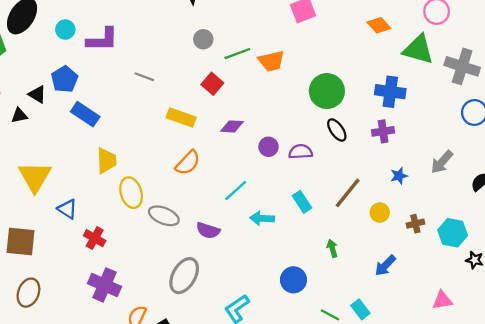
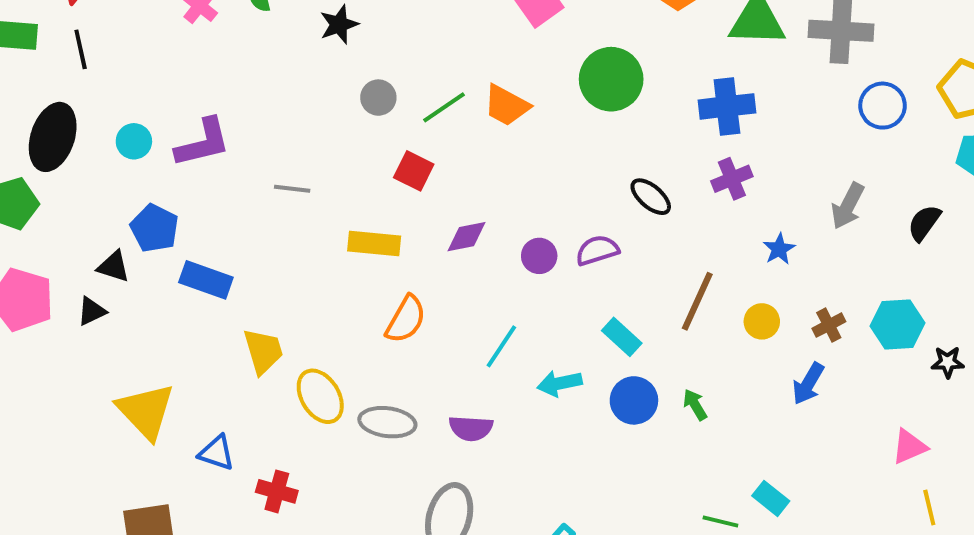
orange trapezoid: (271, 61) -> (506, 105), turned 56
green circle: (327, 91) -> (611, 79), moved
blue arrow: (385, 266) -> (808, 384), moved
blue circle: (293, 280) -> (634, 400), moved

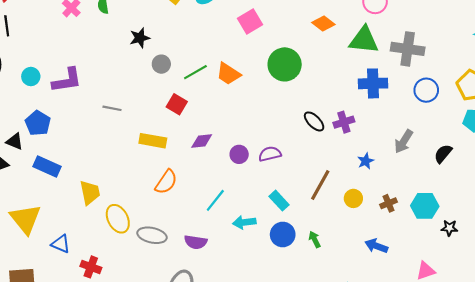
black star: (339, 25) -> (140, 38), moved
blue cross: (727, 106) -> (373, 83), moved
black ellipse: (651, 197) -> (314, 121), moved
blue rectangle: (206, 280) -> (47, 167), moved
blue arrow: (808, 384) -> (376, 246), moved, turned 75

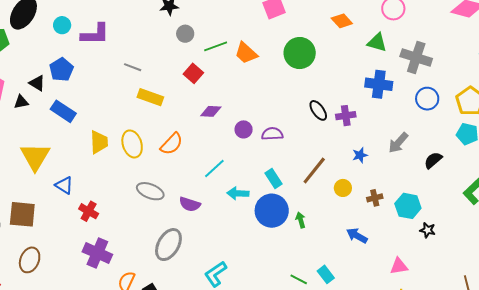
green triangle: (364, 40) -> (377, 42), size x0.7
yellow rectangle: (153, 141) -> (150, 97), moved
yellow ellipse: (118, 219) -> (132, 144), moved
blue circle: (283, 234) -> (272, 211), size x1.4

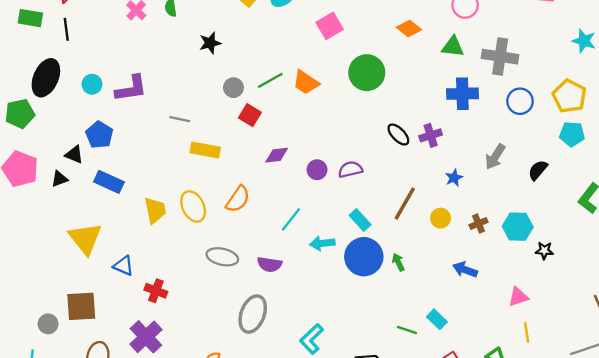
gray circle: (185, 34) -> (233, 88), moved
purple cross: (97, 253) -> (146, 337), moved, turned 32

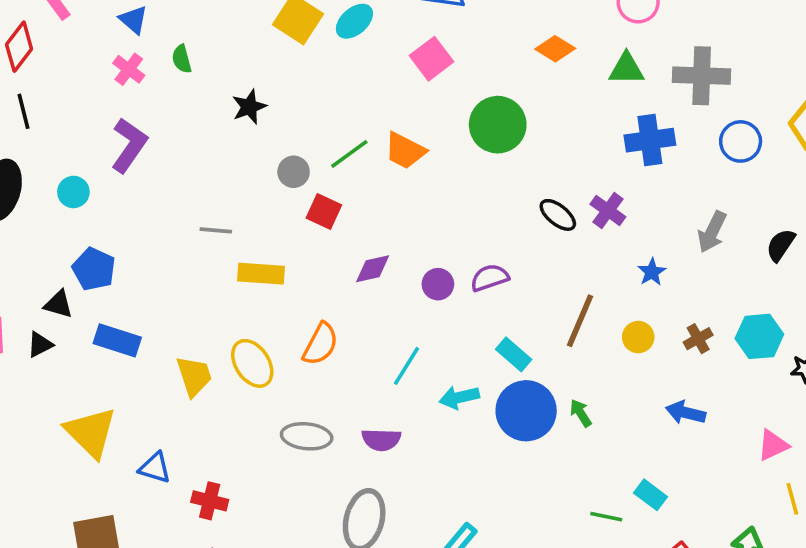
purple L-shape: (131, 89) -> (129, 145), moved, turned -40
purple cross: (431, 135) -> (608, 210), turned -30

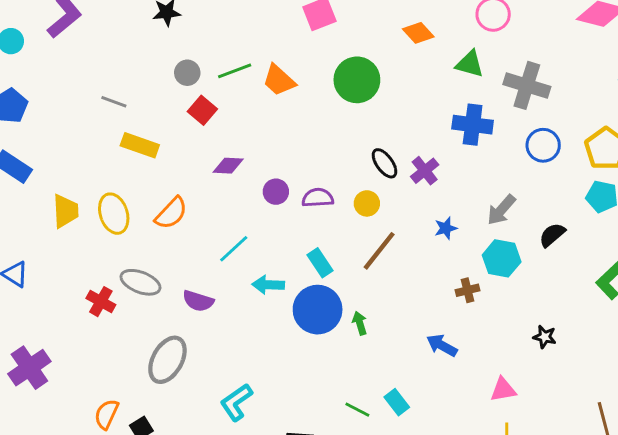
cyan hexagon: (759, 336) -> (502, 258), moved
yellow circle: (638, 337) -> (367, 203), moved
red cross: (210, 501) -> (101, 302), moved

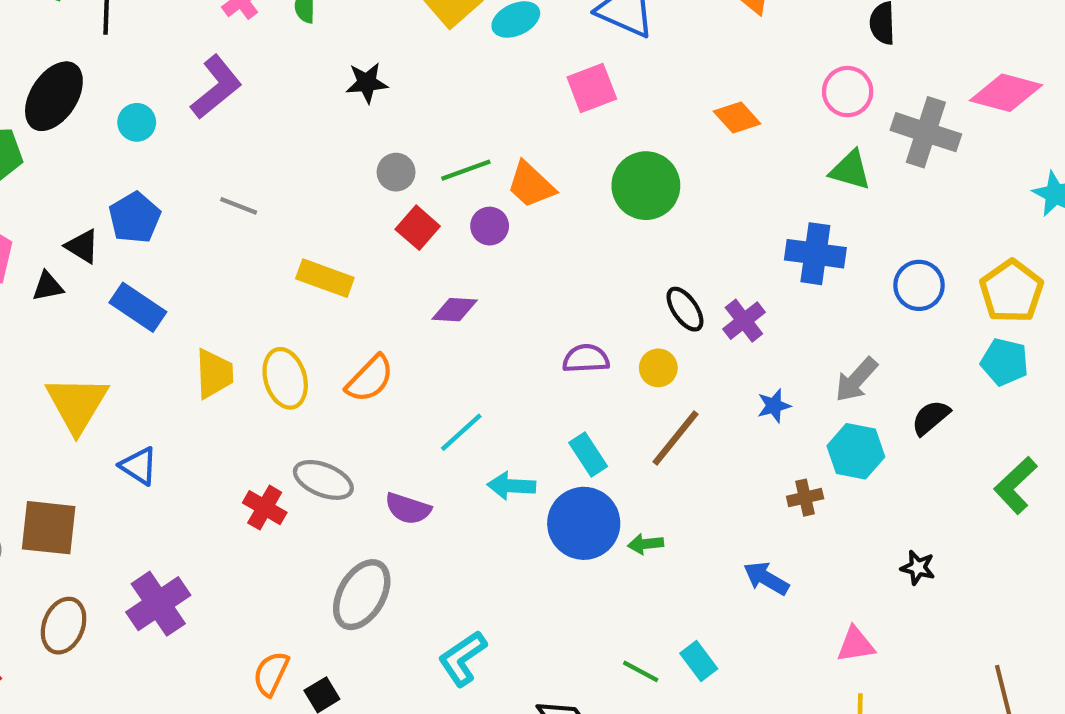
green triangle: (470, 64) -> (850, 170), moved
gray cross: (527, 85) -> (926, 132), moved
gray line: (114, 102) -> (239, 206), moved
purple circle: (276, 192) -> (490, 226), moved
green arrow: (360, 323) -> (646, 544), turned -80

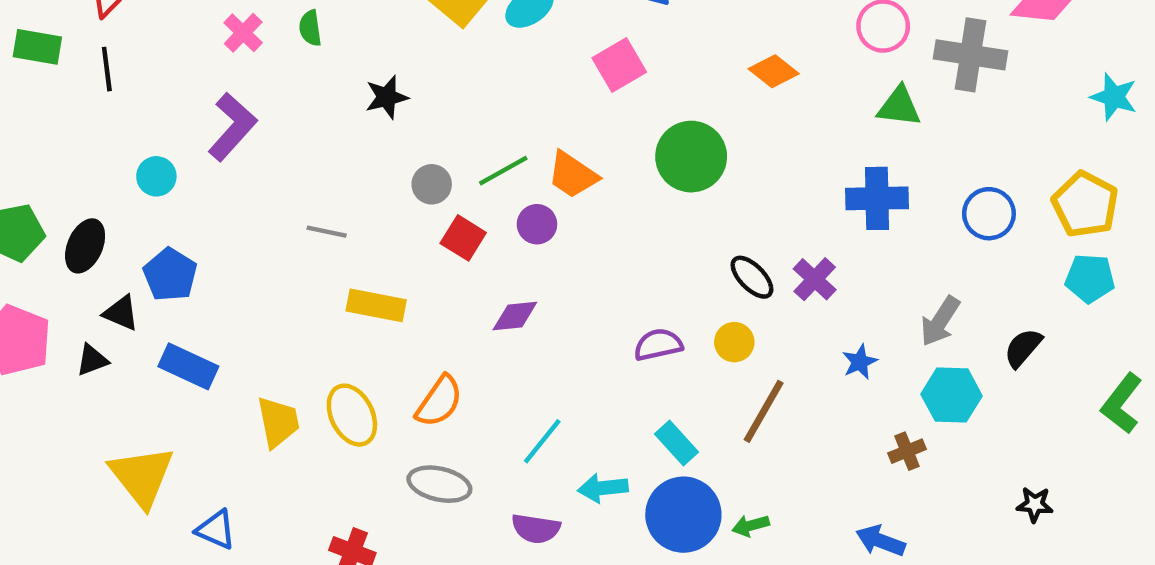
black ellipse: (54, 96) -> (85, 246), moved, size x0.7
gray line: (239, 206) -> (327, 232), moved
gray ellipse: (323, 480) -> (439, 484), moved
purple semicircle: (408, 509) -> (536, 529), moved

